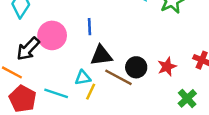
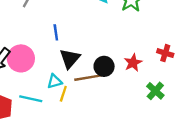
pink circle: (52, 35) -> (21, 58), moved
black triangle: (101, 55) -> (70, 59), turned -35
brown line: (118, 77) -> (88, 78), turned -32

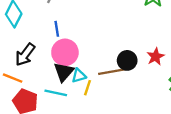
blue line: (56, 32) -> (57, 29), moved
pink circle: (21, 58) -> (65, 52), moved
black triangle: (70, 59) -> (64, 72), moved

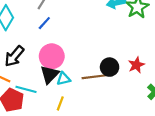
blue line: (57, 29) -> (44, 23), moved, turned 48
yellow line: (87, 88) -> (60, 103), moved
cyan line: (56, 93) -> (26, 89), moved

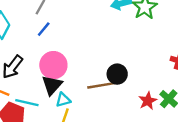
red star: (136, 65) -> (148, 101), moved
cyan triangle: (63, 79) -> (63, 100), moved

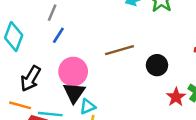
black circle: (117, 74) -> (157, 65), moved
brown line: (101, 85) -> (120, 50), moved

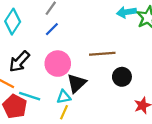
black circle: (157, 65) -> (122, 77), moved
black triangle: (74, 93) -> (77, 83), moved

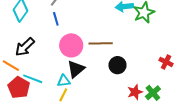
blue line: (52, 29) -> (56, 19), turned -64
pink circle: (58, 64) -> (71, 45), moved

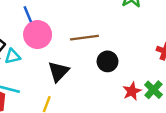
pink circle: (71, 45) -> (38, 35), moved
cyan triangle: (64, 81) -> (13, 56), moved

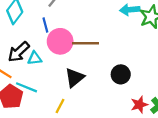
blue line: (28, 14) -> (45, 25), moved
brown line: (84, 38) -> (85, 43), moved

